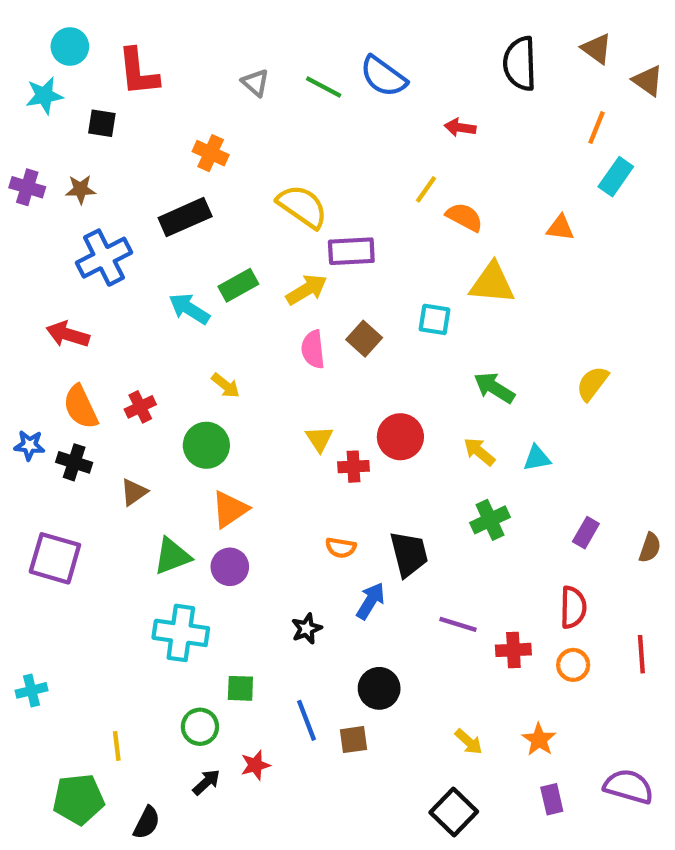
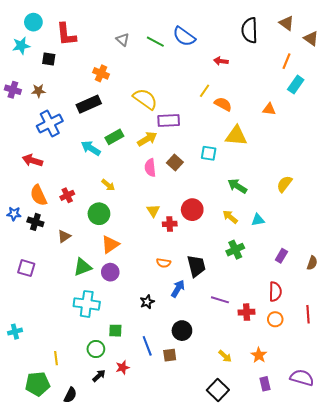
purple square: (55, 558) -> (26, 268), size x0.7

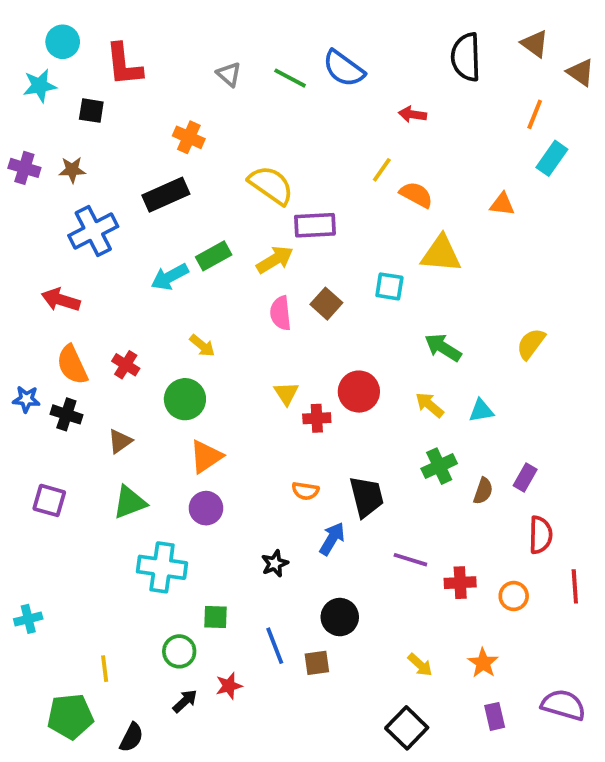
cyan arrow: (91, 148) -> (170, 277), turned -60
red cross: (67, 195) -> (126, 365), turned -32
brown semicircle: (312, 263) -> (483, 491), moved
green triangle: (83, 267) -> (130, 502), moved
red semicircle: (275, 292) -> (540, 535), moved

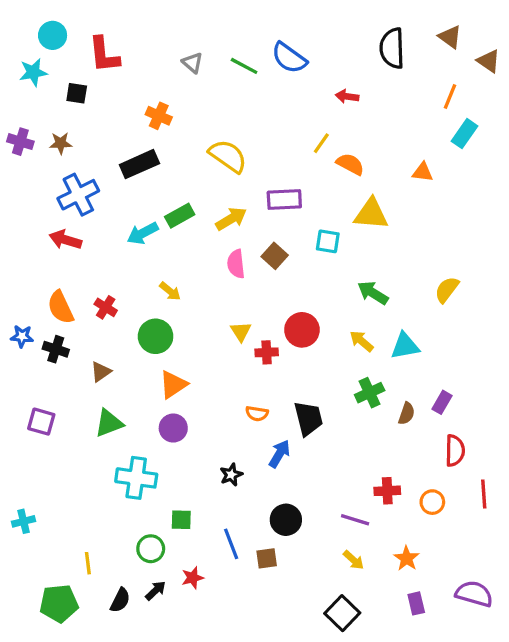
purple rectangle: (315, 225) -> (284, 199), moved
red arrow: (61, 300) -> (65, 240), moved
cyan triangle: (481, 411) -> (405, 346), size x1.4
purple line: (410, 560) -> (355, 520), moved
black semicircle: (131, 737) -> (120, 600), moved

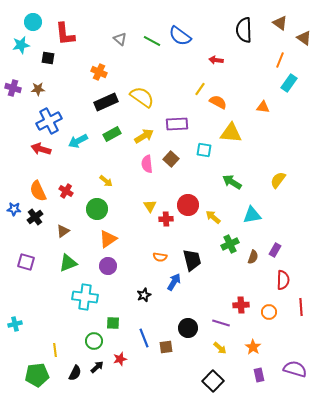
black rectangle: (139, 164) -> (106, 102), moved
cyan arrow: (143, 233) -> (78, 141), moved
yellow arrow: (362, 341) -> (213, 217), moved
black cross: (56, 349) -> (35, 217), turned 35
black circle: (286, 520) -> (188, 328), moved

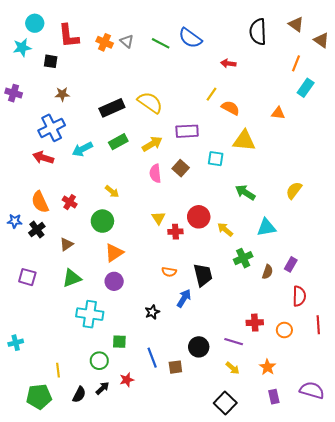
orange cross: (99, 72) -> (105, 42), moved
brown star: (38, 89) -> (62, 94), moved

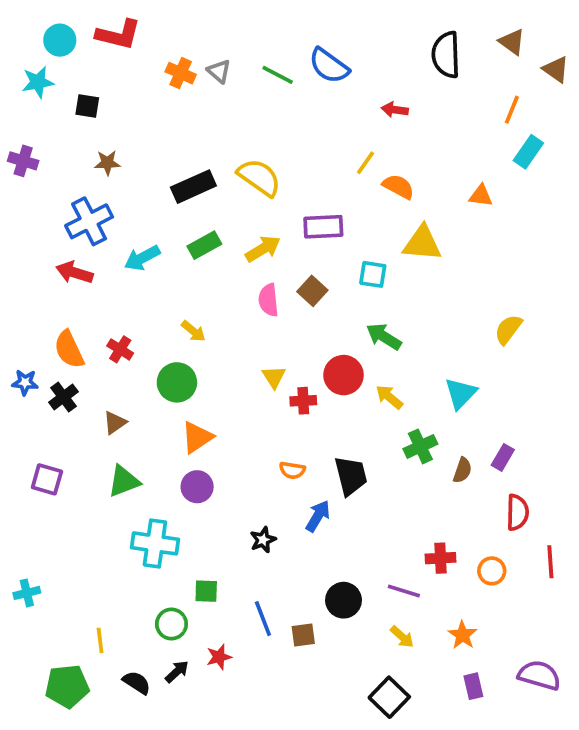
red L-shape: (69, 36) -> (118, 35), moved, turned -70
green arrow: (245, 192) -> (384, 337), moved
cyan triangle: (266, 227) -> (461, 393), turned -36
black semicircle: (79, 395) -> (137, 683), turned -84

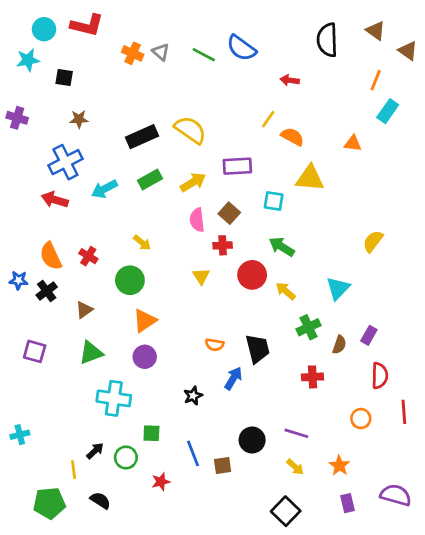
red cross: (303, 401) -> (223, 245), moved
red cross: (441, 558) -> (313, 377), moved
black arrow: (177, 672) -> (95, 451), moved

